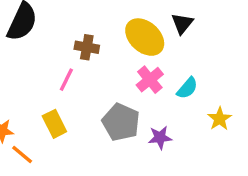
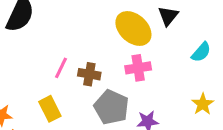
brown cross: (87, 47) -> (89, 74), moved
pink cross: (150, 80) -> (138, 68), turned 30
cyan semicircle: (187, 88) -> (201, 52), moved

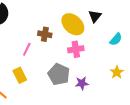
brown cross: (89, 74) -> (45, 34), moved

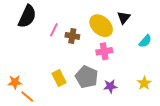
pink line: (27, 49) -> (54, 30), moved
yellow star: (117, 72) -> (144, 83), moved
yellow rectangle: (20, 75) -> (59, 78), moved

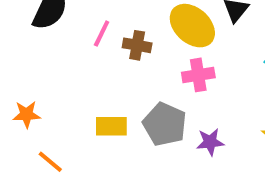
yellow rectangle: (59, 78) -> (111, 126), turned -63
orange star: (15, 82) -> (27, 114), moved

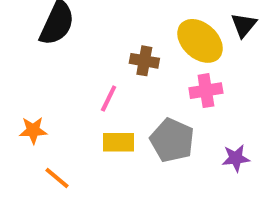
pink line: (102, 33) -> (109, 99), moved
purple star: (210, 142) -> (236, 158), moved

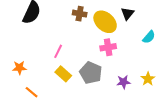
brown cross: (144, 61) -> (80, 14), moved
yellow rectangle: (119, 142) -> (63, 74), turned 42

